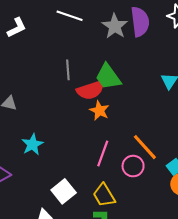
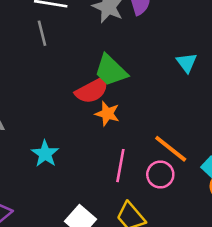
gray line: (68, 70) -> (42, 33), moved
cyan star: (32, 144) -> (45, 154), moved

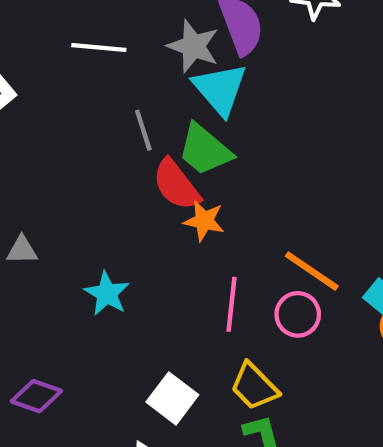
gray line: (42, 33) -> (143, 130), moved
cyan triangle: (187, 63) -> (220, 89), moved, size x1.6
red semicircle: (92, 90) -> (176, 185), turned 84

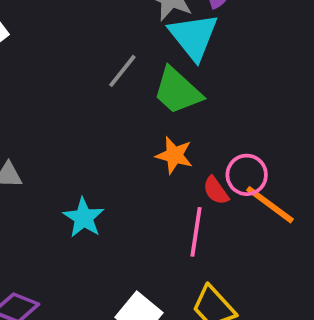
gray line: (143, 130) -> (122, 71), turned 54
red semicircle: (176, 185) -> (216, 191), moved, size x0.6
pink circle: (298, 314) -> (247, 175), moved

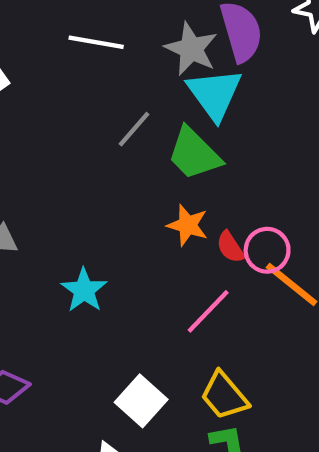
red semicircle: (216, 191) -> (230, 247), moved
pink line: (196, 232) -> (208, 311), turned 33

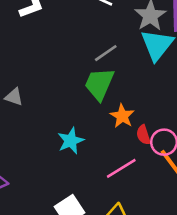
green trapezoid: (194, 154) -> (99, 84), moved, turned 54
cyan star: (84, 290) -> (71, 141), moved

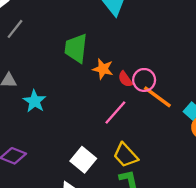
gray line: (106, 53) -> (15, 29), moved
cyan star: (71, 141) -> (35, 101), moved

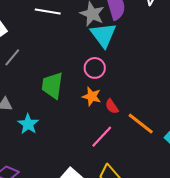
green trapezoid: (76, 48) -> (52, 85), moved
pink circle: (144, 80) -> (95, 68), moved

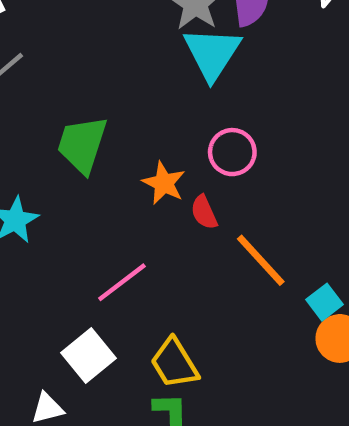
pink circle: (95, 68) -> (232, 152), moved
pink line: (102, 137) -> (122, 282), moved

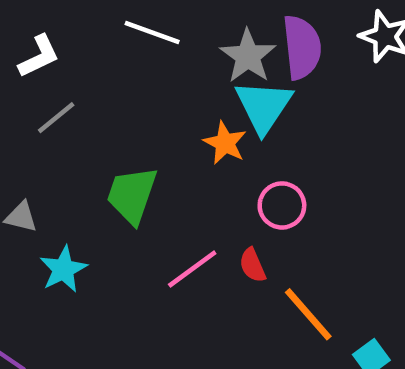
orange star: (164, 183) -> (225, 143), moved
pink line: (122, 282) -> (192, 269), moved

